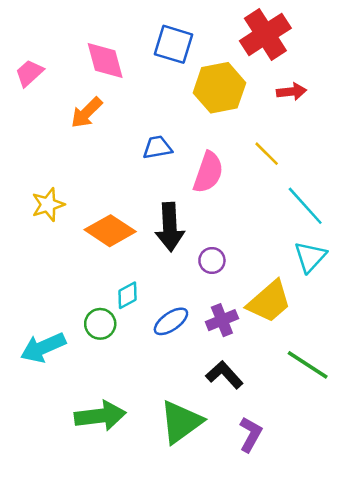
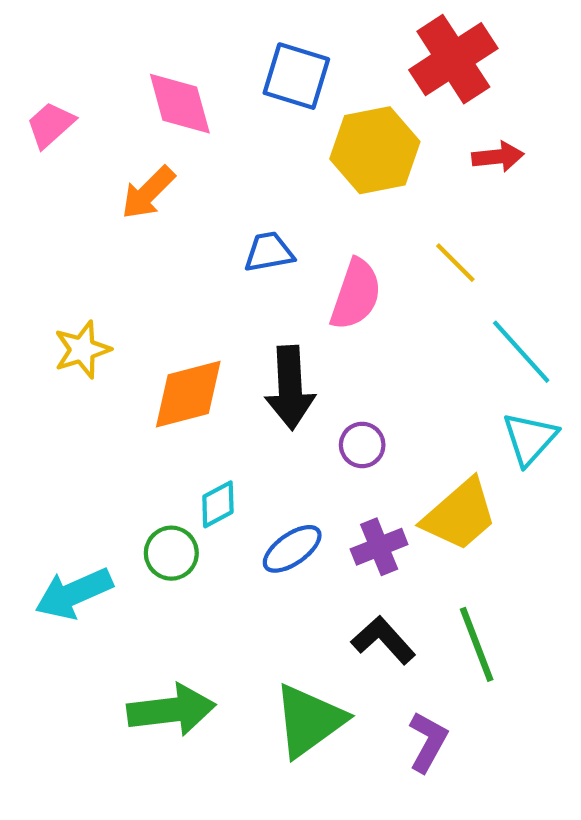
orange diamond: (110, 231) -> (188, 394), turned -48
green line: (308, 365) -> (477, 644), moved, turned 36

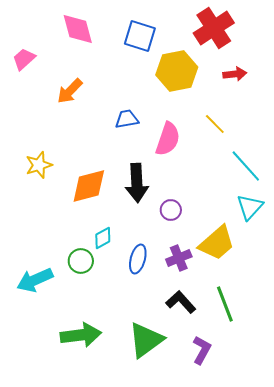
pink diamond: (180, 104) -> (78, 29), moved
blue ellipse: (292, 549) -> (138, 259), turned -40

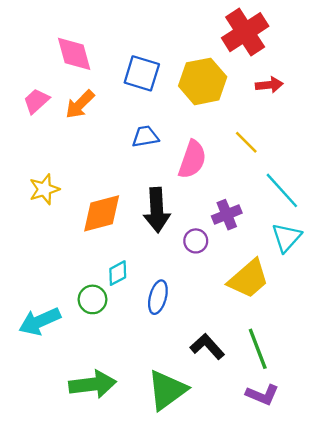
pink diamond: (78, 29) -> (74, 54), moved
blue square: (140, 36) -> (142, 73), moved
pink trapezoid: (24, 59) -> (36, 101), moved
purple cross: (179, 258) -> (227, 215), moved
purple L-shape: (202, 350) -> (262, 395), moved, turned 84

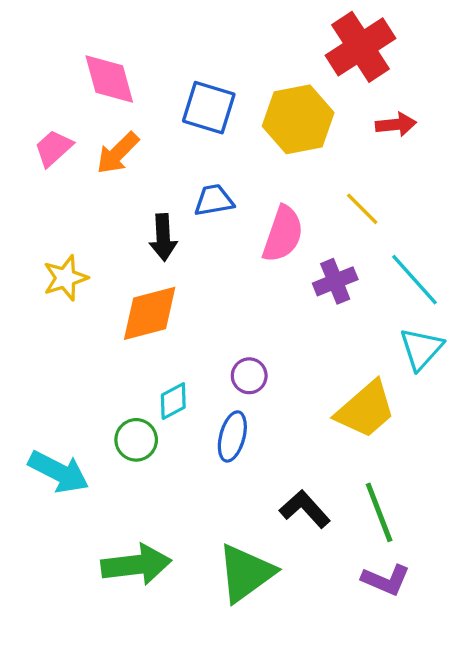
black arrow: (157, 210) -> (163, 237), moved, size x0.7
purple cross: (227, 215) -> (335, 281), moved
purple circle: (196, 241) -> (249, 376), moved
cyan arrow: (40, 321) -> (59, 472), turned -129

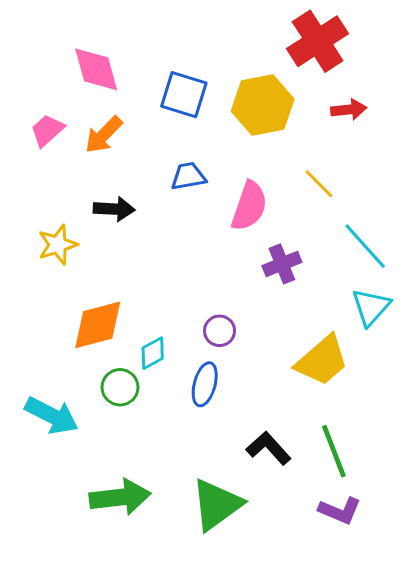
black arrow: (163, 237) -> (114, 209), moved, turned -84
purple cross: (335, 281) -> (282, 264), moved
orange diamond: (150, 313) -> (98, 325), moved

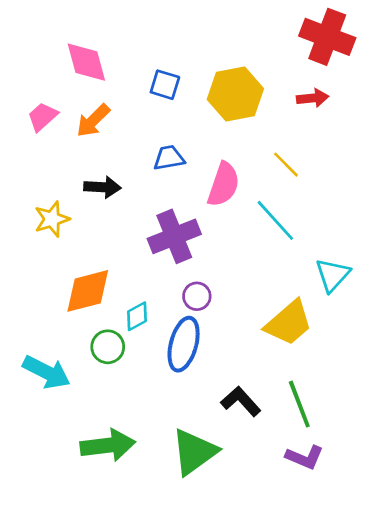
red cross: (318, 41) -> (327, 37), moved, turned -36
blue square: (184, 95) -> (165, 85), size x0.7
cyan line: (365, 246) -> (275, 220), moved
purple cross: (282, 264) -> (174, 236), moved, size x1.5
blue ellipse: (205, 384) -> (184, 344), size x1.4

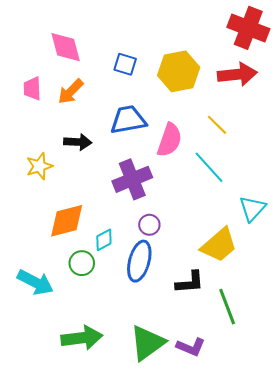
red arrow: (313, 98) -> (237, 74), size x1.6
pink trapezoid: (43, 117) -> (32, 89), turned -50
blue trapezoid: (169, 158) -> (128, 120), size x1.5
black L-shape: (241, 401) -> (190, 282), moved, turned 128
purple L-shape: (305, 457) -> (191, 347), moved

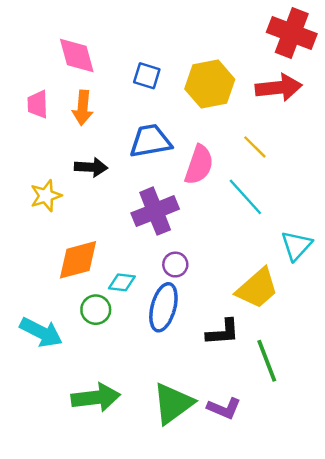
orange arrow: (71, 92) -> (83, 108), turned -40
cyan diamond: (104, 240) -> (122, 282), turned 35

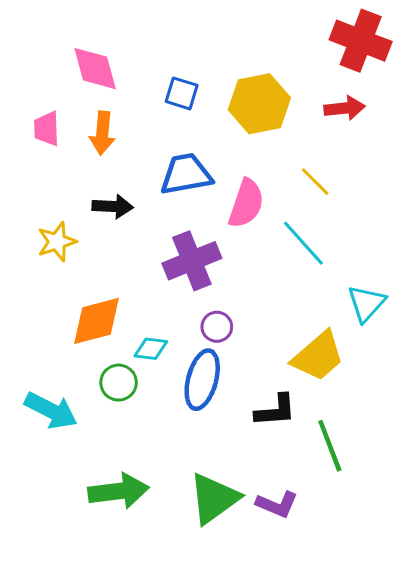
red arrow: (279, 88) -> (344, 108), size x0.7

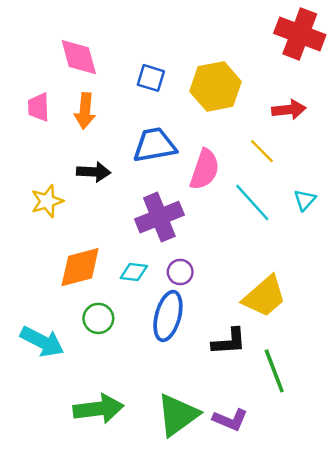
red arrow: (344, 108) -> (289, 110), moved
cyan triangle: (367, 303) -> (305, 200), moved, size x0.7
cyan diamond: (151, 349) -> (134, 272), moved

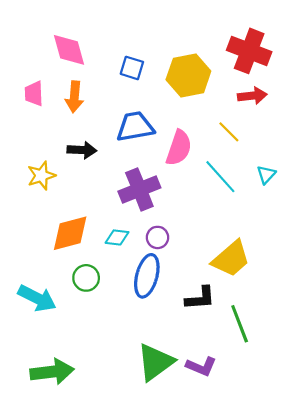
red cross: (300, 34) -> (249, 51), moved
green arrow: (98, 409) -> (52, 372), moved

